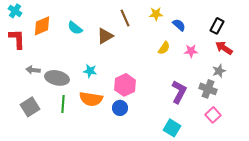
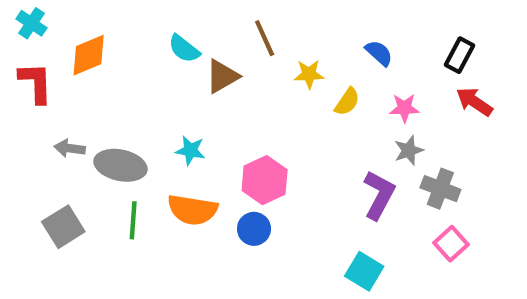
yellow star: (156, 14) -> (309, 74), moved
cyan semicircle: (75, 28) -> (184, 49), moved
gray star: (219, 71) -> (409, 150), moved

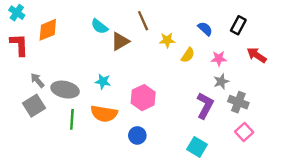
black rectangle: (459, 55) -> (238, 25), moved
gray arrow: (70, 148) -> (37, 80), turned 42
gray square: (63, 227) -> (34, 106), moved
blue circle: (254, 229) -> (137, 135), moved

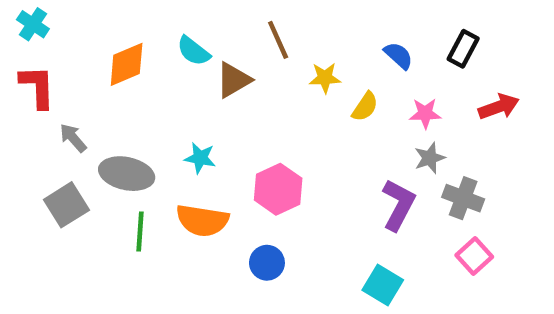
orange diamond: (48, 30) -> (127, 64), moved
red arrow: (257, 55) -> (499, 107), turned 126
gray arrow: (37, 80) -> (73, 138), moved

